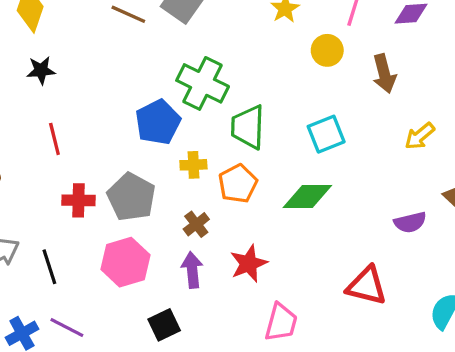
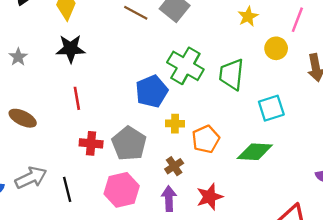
black star: (41, 70) -> (71, 49), size x1.4
green trapezoid: (248, 127) -> (232, 74), moved

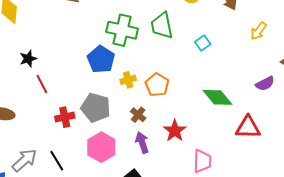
black star: (71, 49) -> (28, 59), moved, size x0.7
cyan square: (271, 108) -> (203, 43), size x0.7
green diamond: (255, 152) -> (217, 97), moved, turned 64

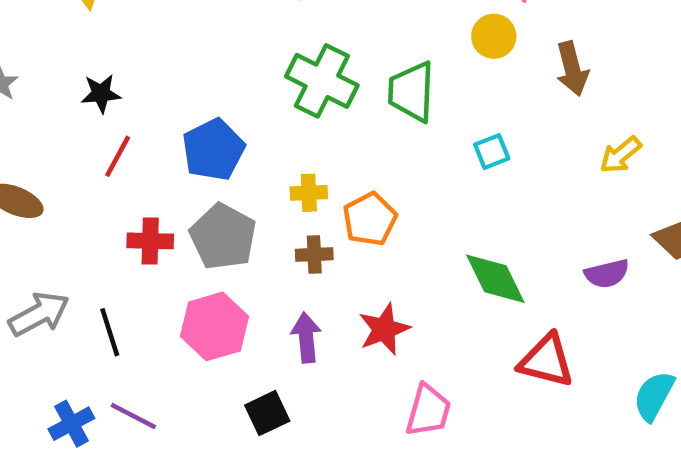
blue pentagon: (101, 59) -> (213, 150), moved
red line: (42, 84) -> (118, 156), turned 42
brown cross: (138, 115) -> (314, 254), moved, turned 35

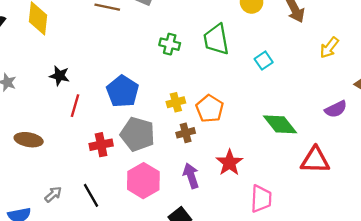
green cross: (322, 81) -> (170, 44), size x0.6
black star: (101, 94) -> (59, 76), turned 30
gray arrow: (39, 314) -> (53, 194), size x0.6

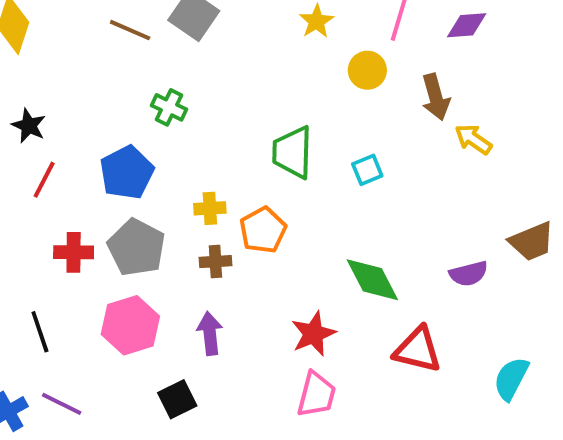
green trapezoid: (216, 39) -> (292, 152), moved
green cross: (170, 44) -> (169, 107), moved
yellow arrow: (329, 48) -> (473, 139), moved, turned 75
red star: (229, 163) -> (313, 334), moved

